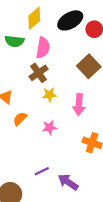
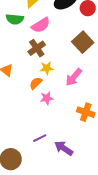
pink semicircle: (43, 48) -> (41, 25), turned 48
pink arrow: (79, 105) -> (74, 77), turned 36
orange semicircle: (20, 119) -> (36, 83), moved

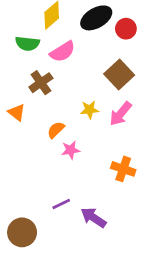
brown cross: (37, 48) -> (41, 83), moved
yellow star: (47, 68) -> (89, 110), moved
pink arrow: (74, 77) -> (121, 114), moved

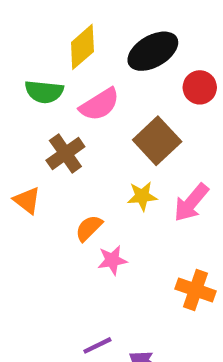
red circle: (126, 29) -> (200, 87), moved
brown square: (119, 75) -> (157, 141), moved

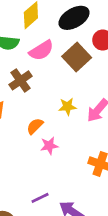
brown square: (157, 141) -> (77, 57), moved

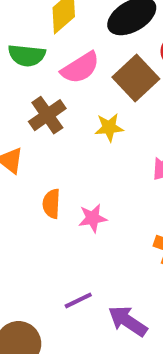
yellow star: (67, 107) -> (109, 127), moved
orange semicircle: (35, 126) -> (51, 204), moved, turned -42

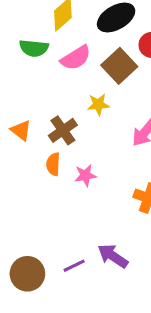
brown cross: (47, 115) -> (63, 130), moved
purple line: (78, 300) -> (74, 266), moved

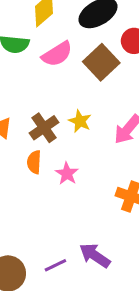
yellow star: (98, 105) -> (80, 121), moved, turned 30
pink star: (85, 175) -> (67, 174), turned -30

